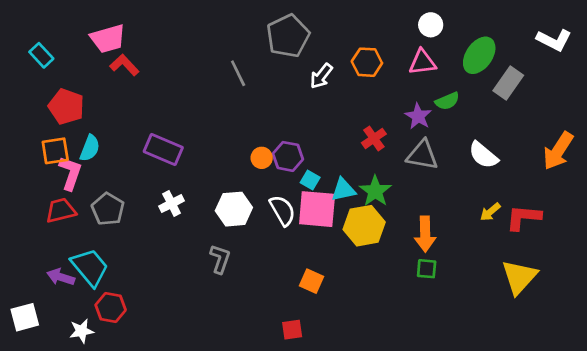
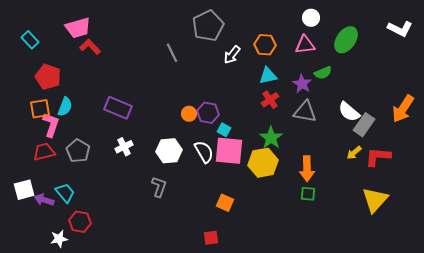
gray rectangle: (508, 83) -> (364, 125), moved
cyan triangle: (343, 190) -> (268, 76), moved
cyan trapezoid: (90, 267) -> (65, 193), size x0.7
white square: (25, 317) -> (24, 190), moved

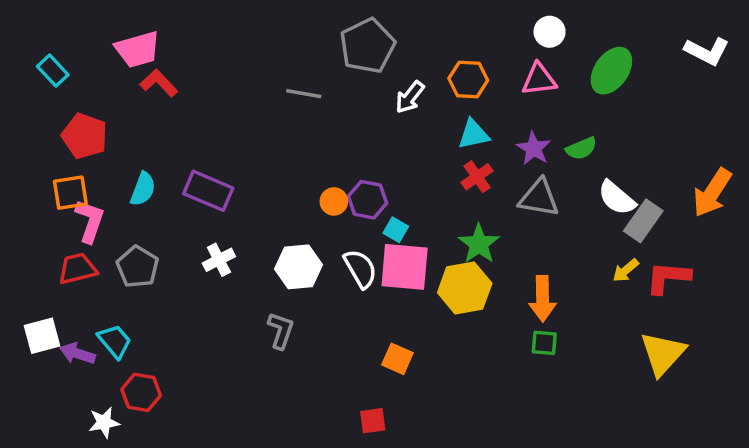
gray line: (172, 53) -> (304, 94), turned -54
green semicircle: (323, 73) -> (581, 148), moved
cyan semicircle: (65, 107) -> (143, 189), moved

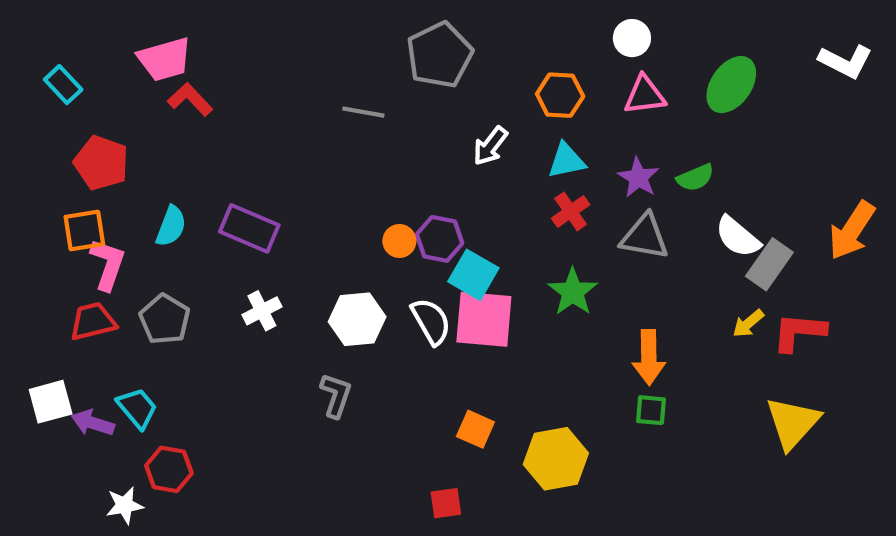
white circle: (550, 32) -> (632, 38), moved
white arrow: (410, 97) -> (490, 146), moved
cyan square: (396, 230) -> (473, 275), size x1.6
yellow hexagon: (465, 288) -> (556, 459), moved

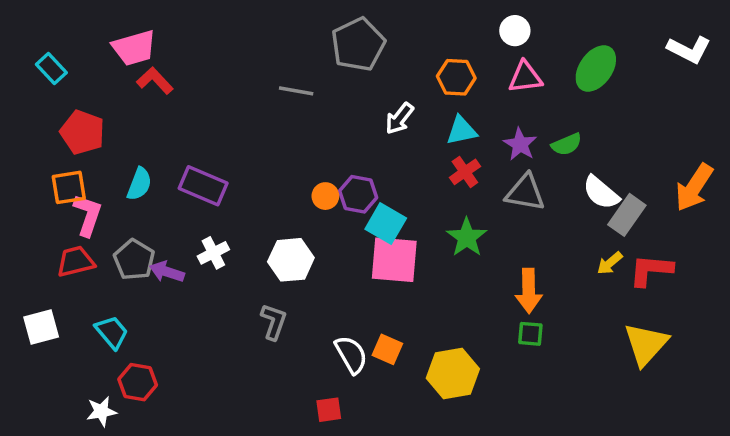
white semicircle: (431, 321) -> (351, 355), moved
purple arrow: (93, 423) -> (167, 272), moved
red square: (446, 503) -> (329, 410), moved

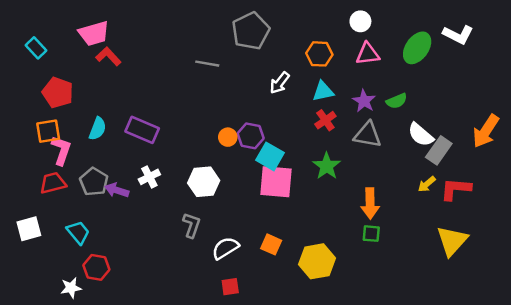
white L-shape: (689, 50) -> (458, 35), moved
white semicircle: (351, 355) -> (225, 248), moved, turned -92

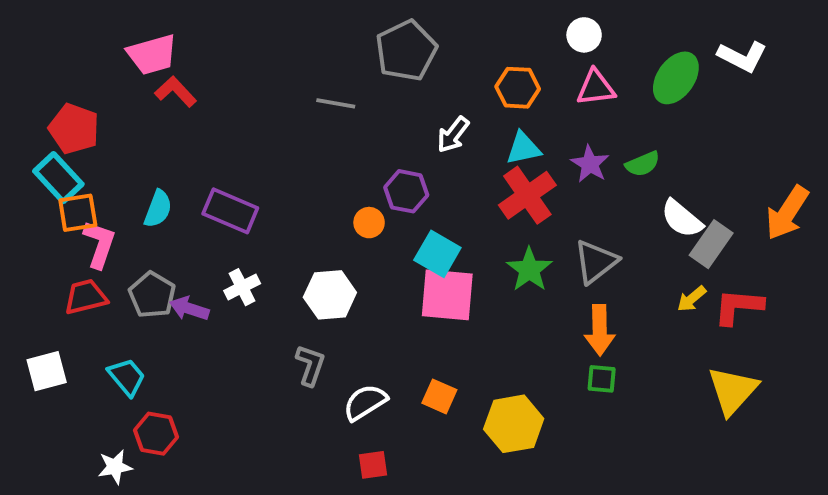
cyan rectangle: (36, 48) -> (58, 178), moved, size x1.4
red pentagon: (58, 92) -> (74, 129), moved
red cross: (325, 120) -> (527, 195), size x1.6
gray triangle: (368, 135) -> (596, 262), moved, turned -48
purple hexagon: (251, 136) -> (406, 191), moved

